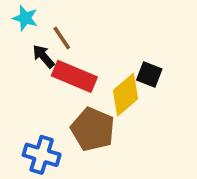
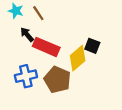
brown line: (62, 38) -> (38, 13), moved
blue cross: (42, 155) -> (26, 76), moved, turned -30

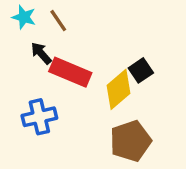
black square: (92, 46) -> (141, 70), turned 35
brown pentagon: (57, 80) -> (131, 141), moved, turned 30

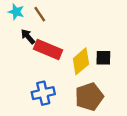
black square: (141, 70) -> (103, 58), moved, turned 35
blue cross: (39, 117) -> (43, 93), moved

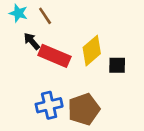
yellow diamond: (81, 61) -> (92, 51), moved
brown pentagon: (89, 97) -> (84, 109), moved

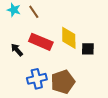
black arrow: (32, 41) -> (17, 50), moved
yellow diamond: (92, 51) -> (69, 38), turned -50

